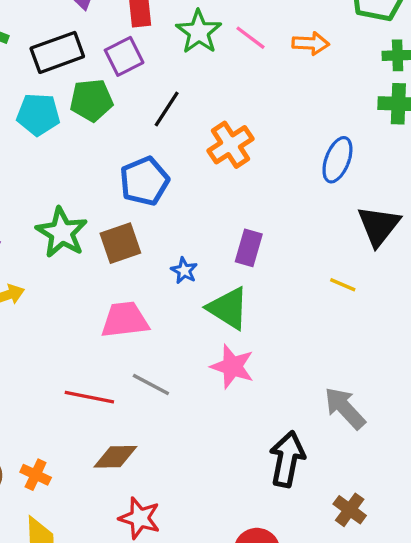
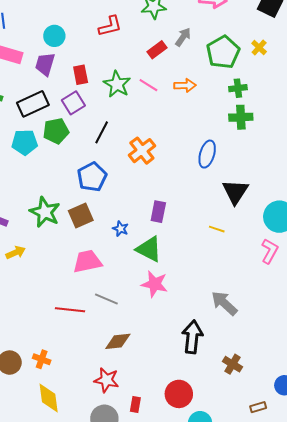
brown diamond: (115, 457) -> (118, 341), moved

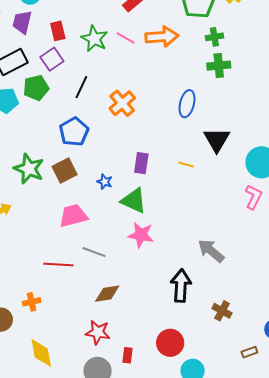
orange arrow: (185, 85) -> (162, 37), size x1.5
yellow line: (217, 229) -> (186, 164), moved
orange cross: (42, 359) -> (32, 302), moved, turned -30

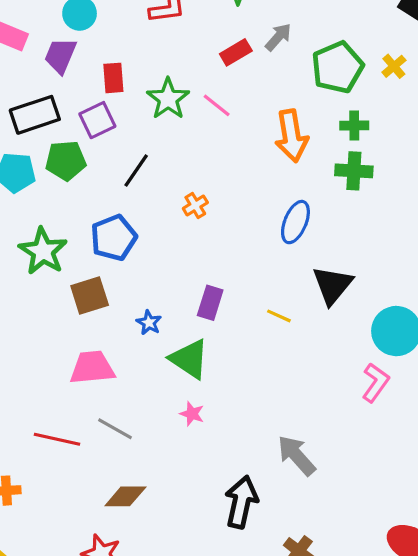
orange arrow: (162, 37) -> (291, 136), moved, turned 76
orange cross: (122, 103) -> (195, 206), size x0.6
green star: (29, 169) -> (43, 251), moved
pink star: (141, 235) -> (192, 414), size x0.6

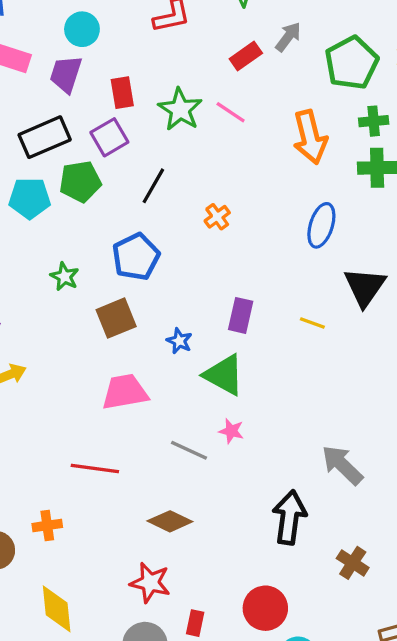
green star: (43, 251) -> (65, 277), size x0.6
gray line: (115, 429) -> (189, 450), moved
brown diamond: (125, 496) -> (170, 521), turned 30

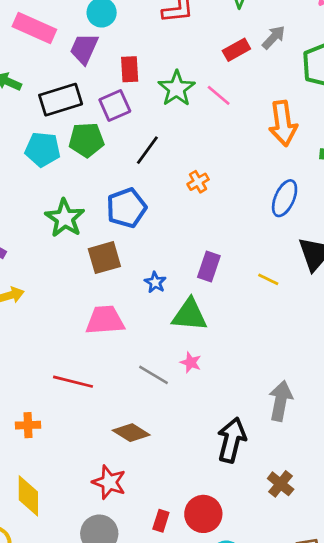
green star: (65, 277) -> (65, 218), size x1.6
green triangle: (224, 375) -> (190, 315), turned -30
gray arrow: (342, 465) -> (281, 401), turned 51
red rectangle: (195, 623) -> (161, 521), moved

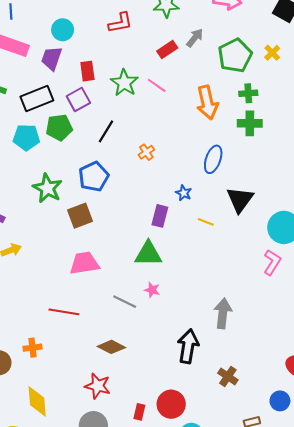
blue star: (155, 282) -> (184, 193), moved

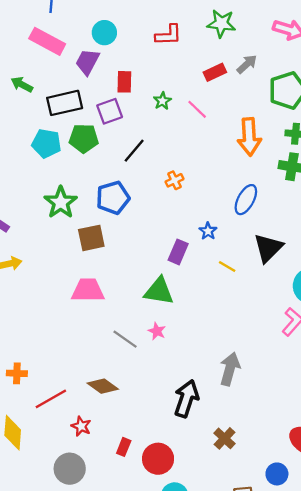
green star: (124, 83) -> (162, 101), size x0.6
red line: (64, 312) -> (51, 399), moved, turned -48
red star: (98, 386) -> (81, 426), size x0.7
red rectangle: (139, 412) -> (124, 447), moved

